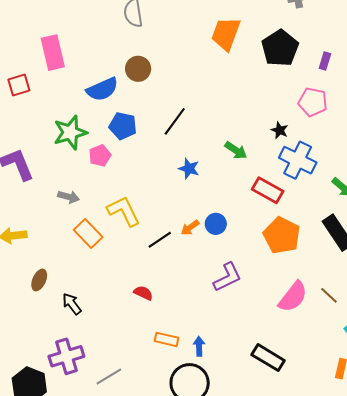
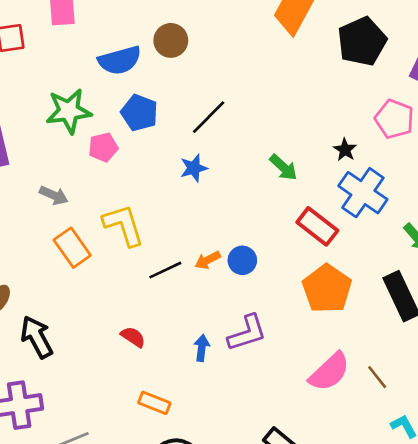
blue star: (189, 169) -> (194, 168), moved, turned 30
black arrow: (72, 304) -> (37, 337), size x1.4
blue arrow: (199, 346) -> (202, 348), moved

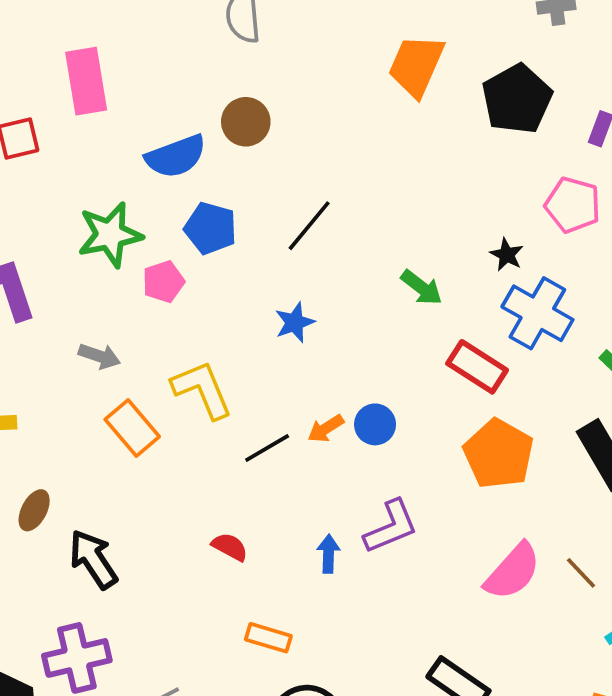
blue star: (194, 168) -> (295, 323), moved

